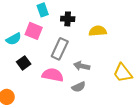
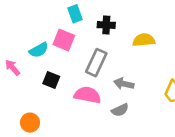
black square: (24, 63) -> (51, 80), turned -32

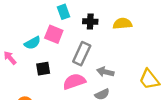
yellow semicircle: (144, 40) -> (122, 24), moved
black square: (51, 80) -> (43, 69), turned -32
pink semicircle: (88, 95) -> (74, 81), turned -30

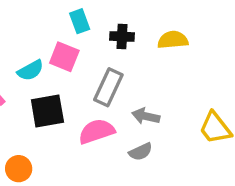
black square: (43, 69) -> (47, 111), size x1.5

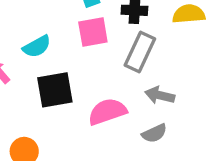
pink square: (64, 57) -> (93, 32), moved, turned -32
gray rectangle: (108, 87) -> (140, 52), moved

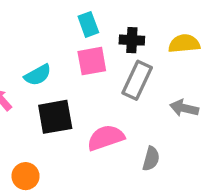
gray arrow: (160, 95) -> (184, 108), moved
gray semicircle: (154, 133) -> (151, 159), turned -50

